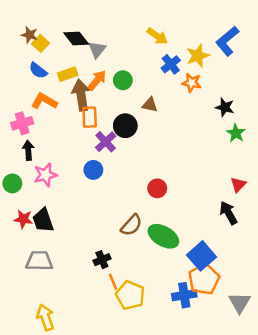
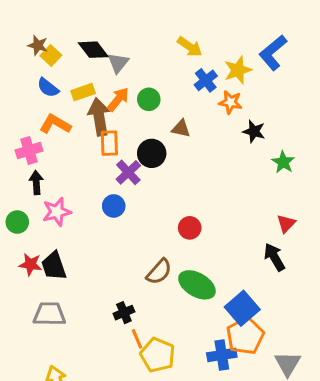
black star: (225, 107) -> (254, 131), moved

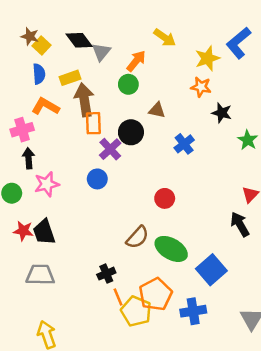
blue cross: (206, 80) -> (184, 144), moved
blue semicircle: (48, 88) -> (39, 74), turned -132
orange arrow: (118, 99) -> (136, 61), moved
orange pentagon: (245, 336) -> (156, 294), moved

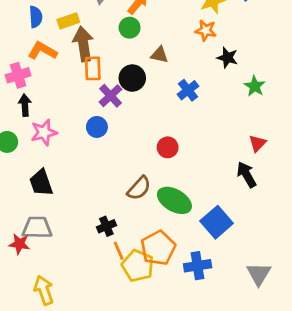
red star: (23, 231) -> (19, 244), moved

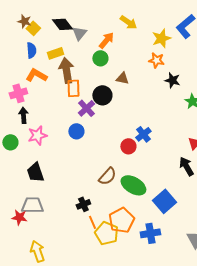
blue cross: (188, 90) -> (143, 134), moved

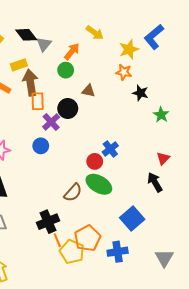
green ellipse: (133, 185) -> (99, 184), moved
black cross: (83, 204) -> (48, 222), size x1.5

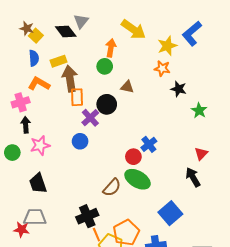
yellow arrow: (95, 33) -> (133, 29), size x1.4
gray triangle: (44, 44) -> (81, 21), moved
orange arrow: (72, 51) -> (111, 48), turned -30

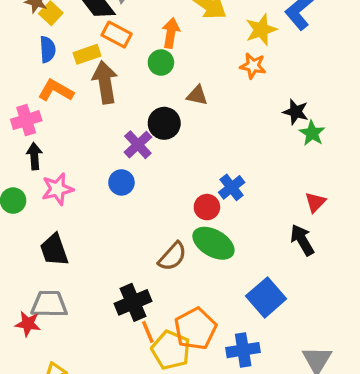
black star: (179, 89) -> (296, 112), moved
orange rectangle: (77, 97) -> (117, 35), moved, turned -60

